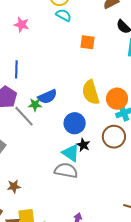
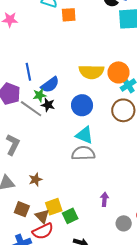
orange square: (88, 42) -> (69, 15), moved
blue line: (16, 69) -> (28, 72), moved
yellow semicircle: (91, 92) -> (91, 72), turned -60
black star: (83, 145) -> (48, 105), moved

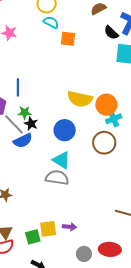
blue semicircle: (50, 85) -> (23, 141), moved
purple arrow: (104, 199) -> (69, 227), turned 80
yellow square: (54, 207) -> (48, 229), moved

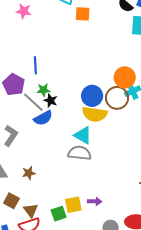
yellow semicircle: (80, 99) -> (95, 114), moved
blue circle: (65, 130) -> (92, 96), moved
brown circle: (104, 143) -> (117, 98), moved

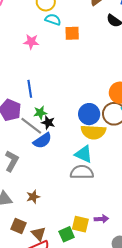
pink star: (24, 11) -> (31, 42), moved
yellow square: (73, 205) -> (80, 224), turned 30

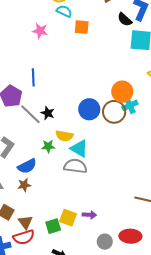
green star: (40, 113) -> (48, 146), moved
yellow semicircle: (93, 132) -> (64, 136), moved, size x0.7
blue semicircle: (42, 141) -> (27, 166), moved

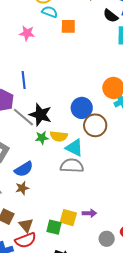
brown circle: (114, 112) -> (95, 125), moved
black star: (48, 113) -> (40, 115), size x1.6
green star: (48, 146) -> (42, 138), moved
green square: (53, 226) -> (54, 227), turned 35

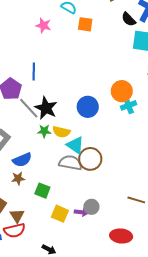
brown circle: (95, 125) -> (90, 159), moved
green square: (54, 227) -> (42, 191), moved
gray circle: (107, 239) -> (91, 207), moved

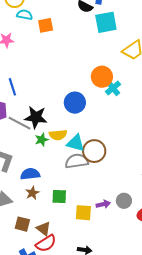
blue semicircle: (22, 160) -> (30, 174), turned -144
gray circle: (91, 207) -> (124, 201), moved

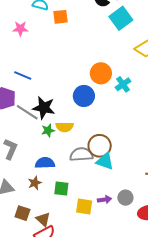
cyan square: (106, 22) -> (121, 18), turned -30
orange circle: (102, 77) -> (101, 73), moved
blue line: (12, 87) -> (23, 76), turned -54
cyan triangle: (76, 143) -> (105, 161), moved
blue semicircle: (30, 174) -> (45, 163), moved

